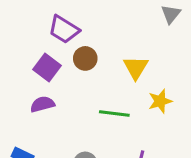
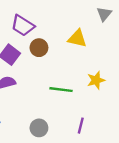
yellow triangle: (136, 68) -> (77, 38), moved, turned -48

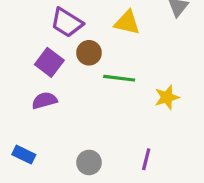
yellow triangle: (77, 38) -> (127, 23), moved
green line: (61, 90) -> (119, 78), moved

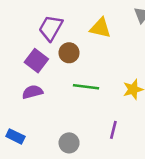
purple trapezoid: (67, 23) -> (51, 28), turned 88
green line: (119, 78) -> (86, 87), moved
purple line: (146, 159) -> (113, 130), moved

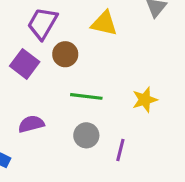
purple semicircle: (32, 92) -> (31, 124), moved
gray circle: (69, 143) -> (86, 135), moved

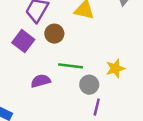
purple semicircle: (31, 124) -> (41, 81), moved
gray circle: (86, 135) -> (89, 85), moved

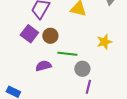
brown circle: (54, 34) -> (50, 36), moved
yellow star: (115, 68) -> (104, 42), moved

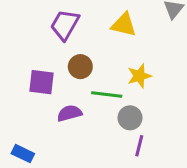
purple square: (29, 34) -> (42, 82), moved, turned -30
yellow star: (104, 42) -> (139, 76), moved

